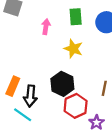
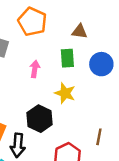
black hexagon: (62, 84) -> (40, 119), moved

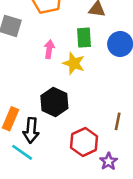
yellow star: (65, 93) -> (74, 63), moved

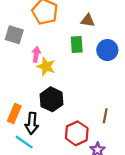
pink arrow: (49, 49) -> (36, 54), moved
yellow star: (74, 63) -> (46, 66), moved

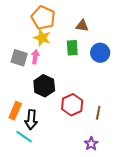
gray square: (14, 35) -> (19, 58), moved
yellow star: (46, 66) -> (42, 38), moved
black hexagon: (51, 99) -> (44, 86), moved
red hexagon: (77, 133) -> (72, 105), moved

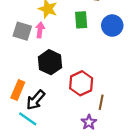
brown line: (98, 113) -> (101, 102), moved
black arrow: (31, 120) -> (36, 100), turned 36
purple star: (91, 144) -> (89, 122), moved

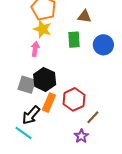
gray square: (22, 31) -> (27, 85), moved
orange rectangle: (18, 90) -> (49, 103), moved
brown line: (101, 102) -> (93, 117), turned 32

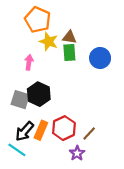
brown triangle: (84, 16) -> (69, 37), moved
yellow star: (42, 29) -> (49, 42), moved
red hexagon: (74, 99) -> (64, 128), moved
orange rectangle: (49, 103) -> (41, 130), moved

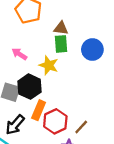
yellow star: (49, 42) -> (49, 65), moved
pink arrow: (29, 62) -> (19, 54), turned -64
orange rectangle: (41, 130) -> (39, 110), moved

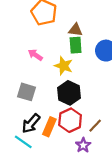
black hexagon: (30, 87) -> (69, 93), moved
orange rectangle: (39, 110) -> (49, 127), moved

